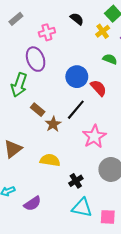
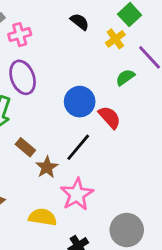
pink cross: (47, 32) -> (20, 35), moved
green semicircle: (110, 59) -> (125, 77), turned -56
pink star: (94, 136) -> (77, 194), moved

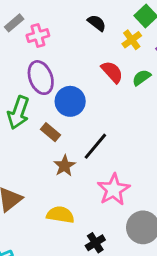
blue circle: (80, 102) -> (70, 101), moved
red semicircle: (110, 117) -> (112, 72), moved
brown rectangle: (25, 147) -> (51, 132), moved
pink star: (77, 194) -> (114, 190), moved

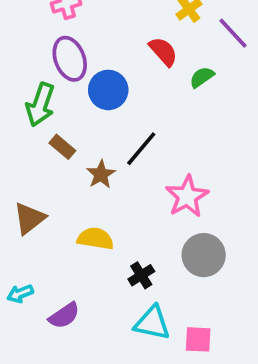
green semicircle: (142, 78) -> (202, 77), moved
brown rectangle: (51, 132) -> (62, 147), moved
pink star: (114, 190) -> (187, 196), moved

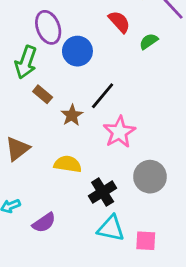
pink star: (187, 196) -> (119, 132), moved
black cross: (141, 275) -> (103, 192), size x1.4

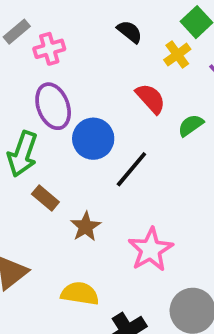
black line: (103, 96) -> (131, 169), moved

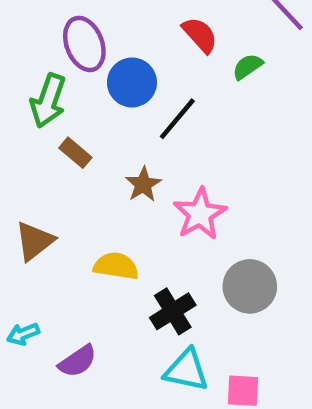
brown star: (86, 227) -> (143, 184), moved

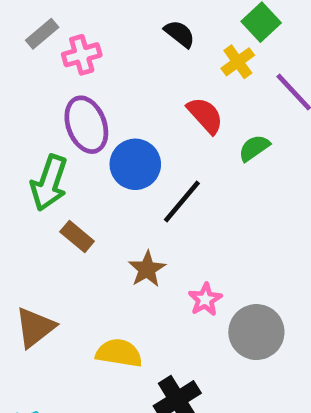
pink star: (200, 214) -> (205, 299), size x0.6
gray circle: (250, 286) -> (256, 332), moved

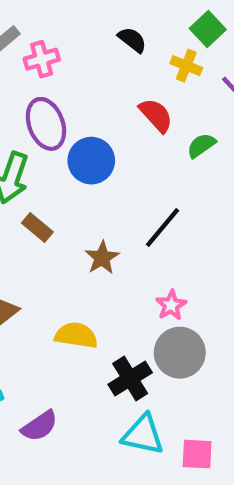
yellow cross: (238, 62) -> (186, 66), turned -32
black line: (182, 202) -> (162, 227), moved
pink star: (205, 299) -> (171, 305), moved
gray circle: (256, 332) -> (180, 353), moved

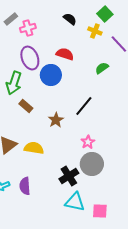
red semicircle: (156, 115) -> (65, 54), moved, turned -30
yellow semicircle: (76, 335) -> (34, 148), moved
purple semicircle: (39, 426) -> (25, 186), moved, turned 120

